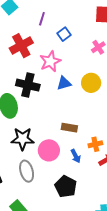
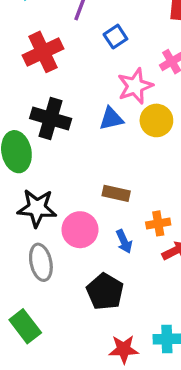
pink star: (50, 61) -> (135, 86), moved

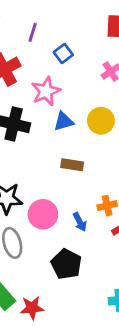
pink star: (135, 86) -> (46, 91), moved
brown rectangle: (116, 193) -> (72, 165), moved
red star: (124, 349) -> (32, 308), moved

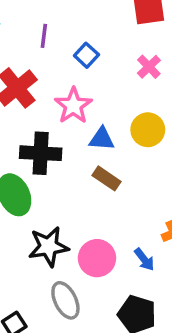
blue triangle: (64, 121) -> (102, 139), turned 30
brown rectangle: (72, 165) -> (107, 178), moved, turned 35

